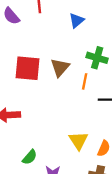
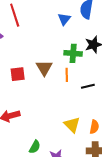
blue triangle: (77, 21) -> (64, 19), moved
red square: (28, 68) -> (18, 74), size x0.7

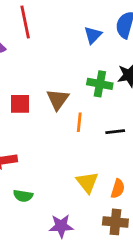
orange line: (67, 75) -> (79, 122), moved
green semicircle: (35, 147) -> (23, 196), moved, turned 64

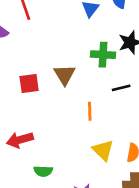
orange line: (79, 122) -> (90, 111), moved
black line: (115, 132) -> (121, 88), moved

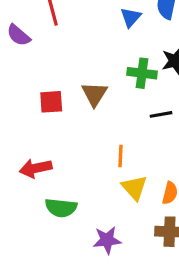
orange line: (90, 111) -> (120, 156), moved
green semicircle: (43, 171) -> (61, 208), size x1.4

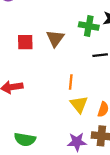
green semicircle: (61, 208) -> (25, 139), moved
purple star: (107, 240) -> (77, 142), moved

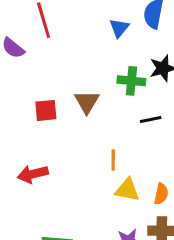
yellow triangle: (79, 104) -> (127, 190), turned -36

